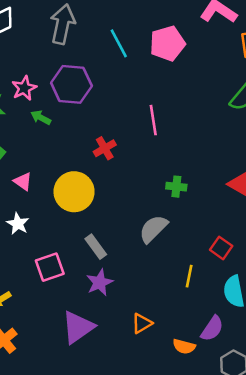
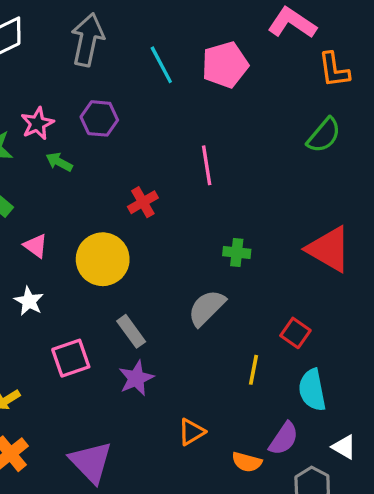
purple hexagon: (71, 84) -> (99, 118), size x0.7
purple triangle: (78, 327) -> (91, 462), moved, turned -39

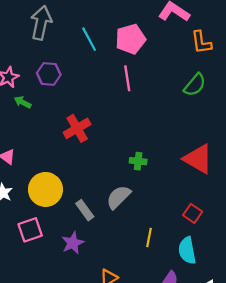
pink line: (207, 165) -> (127, 78), moved
red cross: (143, 202) -> (77, 128), size x1.4
yellow circle: (103, 259) -> (45, 189), moved
gray rectangle: (131, 331) -> (85, 210), moved
red square: (295, 333) -> (193, 213), moved

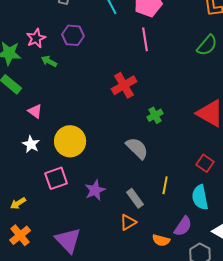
red cross: (77, 128) -> (124, 85), moved
green cross: (138, 161) -> (155, 115), turned -35
gray semicircle: (119, 197) -> (137, 148), turned 90
gray rectangle: (85, 210) -> (135, 198), moved

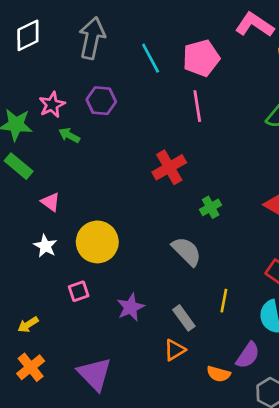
pink square: (56, 178) -> (79, 291), size x0.7

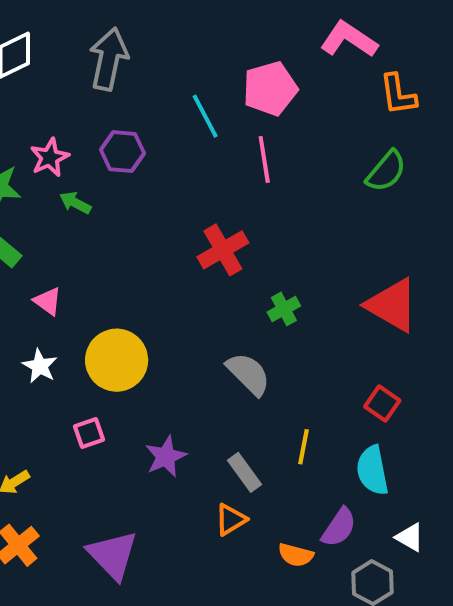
cyan line: (151, 58) -> (205, 116), moved

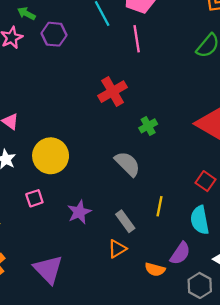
green arrow: (75, 203) -> (26, 14), moved

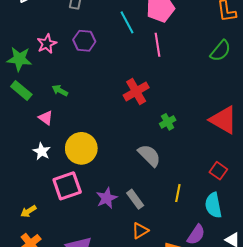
green arrow: (26, 14) -> (60, 90), moved
pink square: (34, 198) -> (67, 186), size x1.8
gray rectangle: (125, 221) -> (135, 199), moved

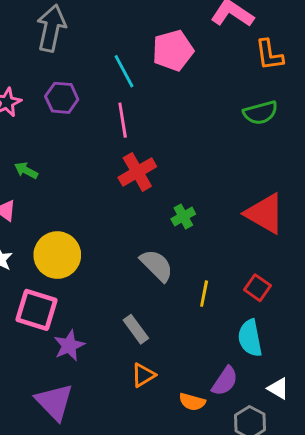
pink line: (157, 45) -> (123, 120), moved
green semicircle: (220, 51) -> (260, 113), turned 35
pink square: (67, 186) -> (37, 310), turned 36
yellow line: (178, 193) -> (204, 294), moved
purple star: (107, 198) -> (69, 345), moved

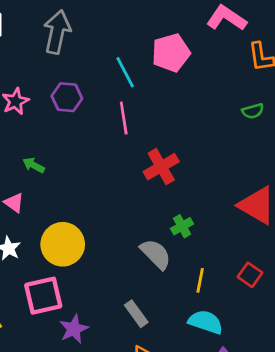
green semicircle: (260, 113) -> (253, 111), size x0.7
red cross: (137, 172) -> (161, 167), moved
green cross: (183, 216) -> (182, 226), moved
pink square: (37, 310) -> (43, 296), turned -30
cyan semicircle: (250, 338) -> (206, 322), moved, turned 120

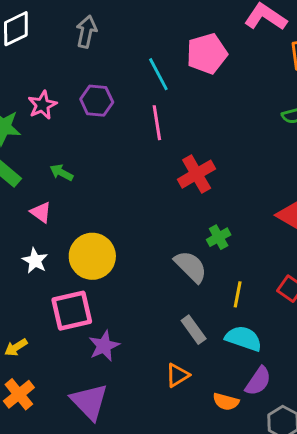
gray arrow: (57, 32) -> (86, 32), size x0.7
gray rectangle: (136, 314) -> (194, 330), moved

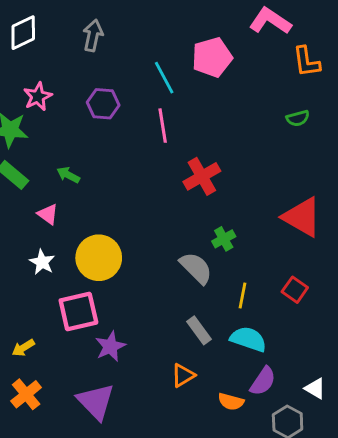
pink star: (42, 105) -> (38, 96), moved

